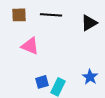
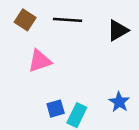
brown square: (19, 15) -> (25, 20), turned 35
pink triangle: (30, 46) -> (40, 61), turned -42

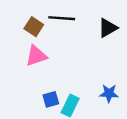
brown square: (25, 20) -> (34, 27), moved
blue star: (119, 102) -> (109, 93), turned -30

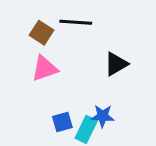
black triangle: (108, 28) -> (116, 64), moved
blue star: (109, 93) -> (103, 116), moved

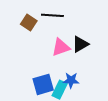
pink triangle: (45, 68) -> (61, 47), moved
blue square: (62, 122) -> (43, 84), size x1.5

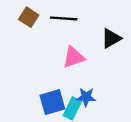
brown square: (29, 23) -> (29, 17), moved
black triangle: (80, 44) -> (111, 38), moved

